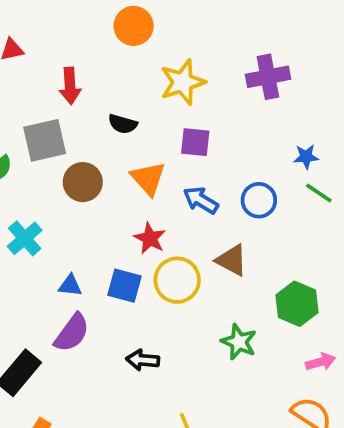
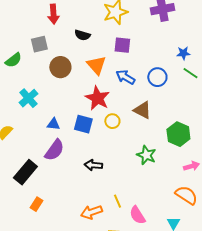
gray square: (45, 140) -> (39, 44), size x0.7
red star: (150, 238) -> (97, 98), size x1.4
yellow circle: (177, 280) -> (112, 121), size x0.6

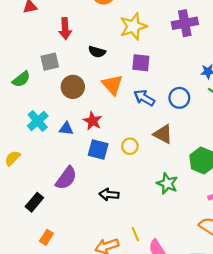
red star: (97, 98) -> (93, 121), moved, size x0.7
blue triangle: (53, 124) -> (66, 129), moved
black rectangle: (25, 172) -> (34, 202), size x0.7

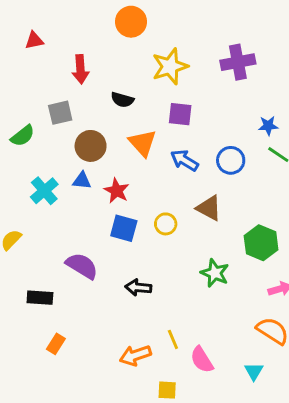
blue triangle: (66, 129) -> (82, 181), moved
purple semicircle: (66, 178) -> (82, 266), turned -95
black rectangle: (34, 202) -> (40, 298), turned 54

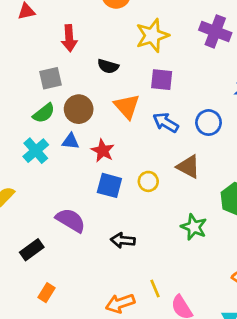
purple cross: (238, 62) -> (215, 31), turned 32
green semicircle: (23, 136) -> (44, 113), moved
black rectangle: (40, 298) -> (32, 250), turned -40

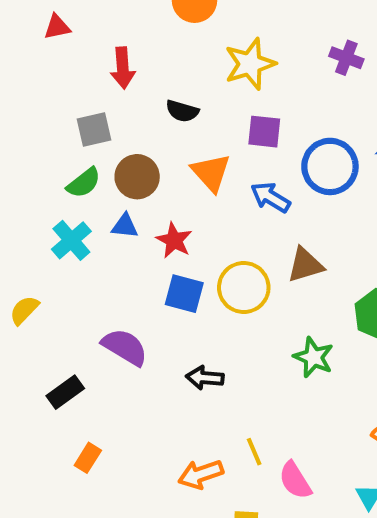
purple cross: (215, 31) -> (346, 58), size x0.7
blue circle: (209, 123) -> (330, 166), moved, size x1.4
brown triangle: (188, 167) -> (305, 265), turned -45
yellow circle: (148, 181) -> (244, 287), size x1.6

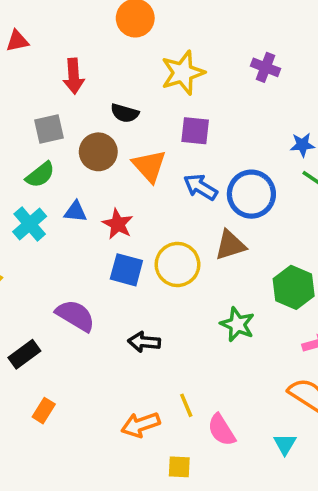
blue circle: (330, 166) -> (251, 194), moved
brown circle: (137, 177) -> (98, 152), moved

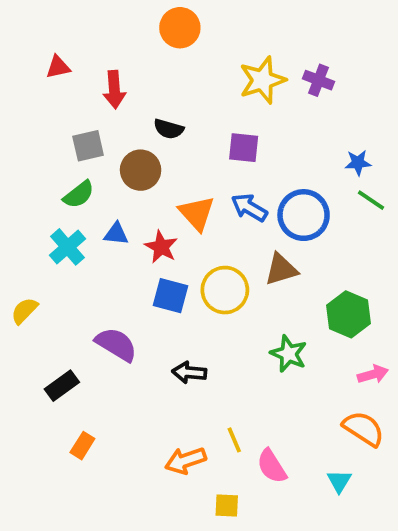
red triangle: (17, 41) -> (58, 67), moved
yellow star: (183, 73) -> (262, 80), moved
orange triangle: (149, 166) -> (197, 213), moved

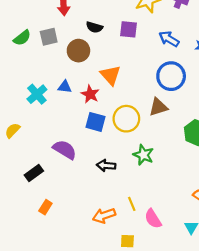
purple square: (244, 148) -> (128, 29), moved
green semicircle: (79, 194) -> (22, 38), moved
blue arrow: (249, 208) -> (169, 39), moved
green star: (289, 354) -> (143, 155), moved

